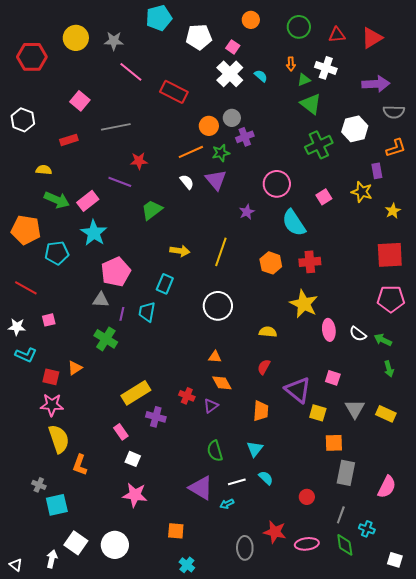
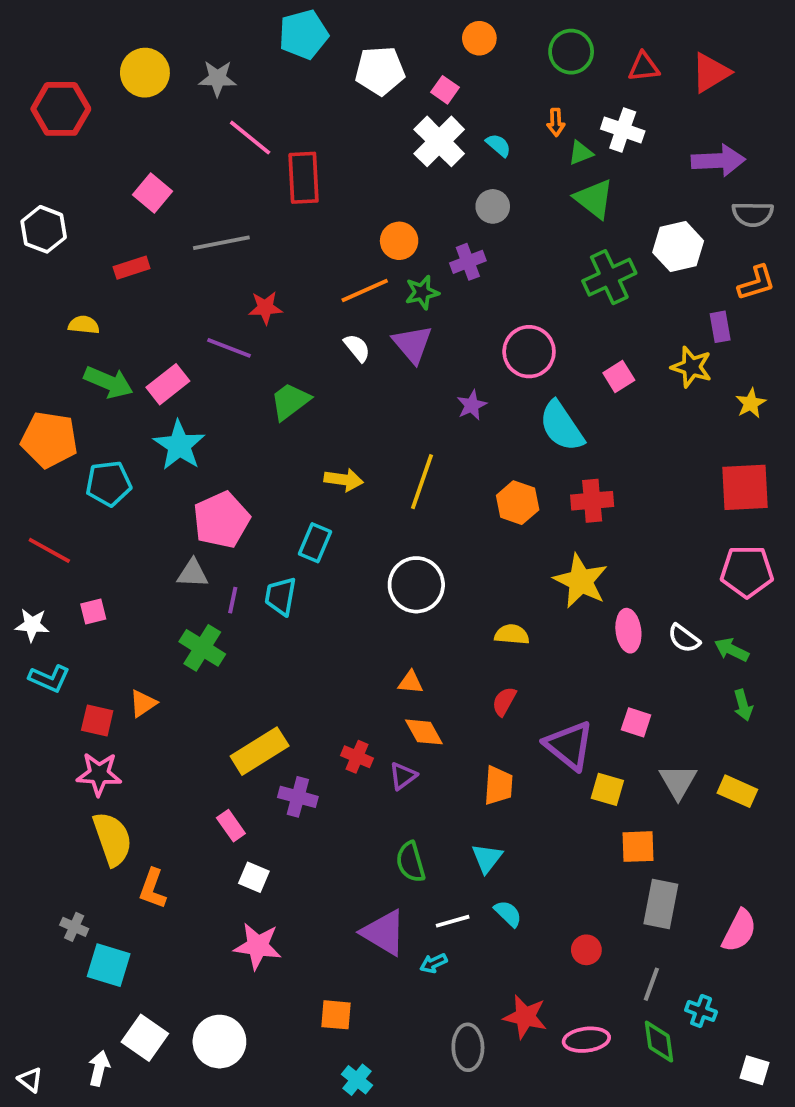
red rectangle: (174, 92) -> (304, 178), moved, turned 60
gray circle: (232, 118) -> (493, 206), moved
cyan square: (57, 505) -> (109, 965), turned 30

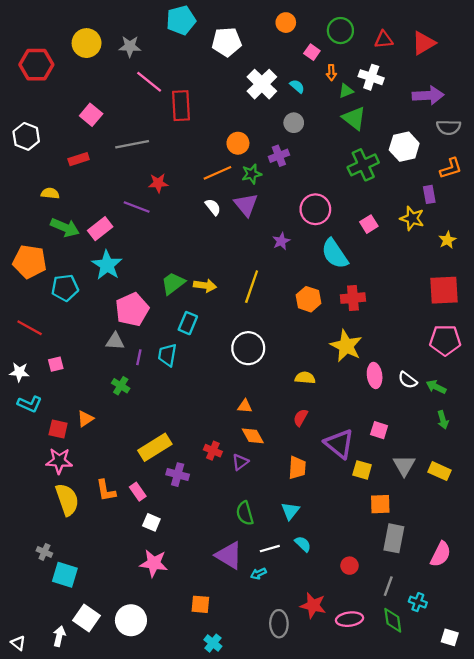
pink square: (445, 90) -> (312, 52), moved
green trapezoid: (290, 401) -> (173, 283), moved
green cross: (202, 648) -> (121, 386), size x0.7
orange L-shape: (153, 889) -> (106, 490), moved, turned -30

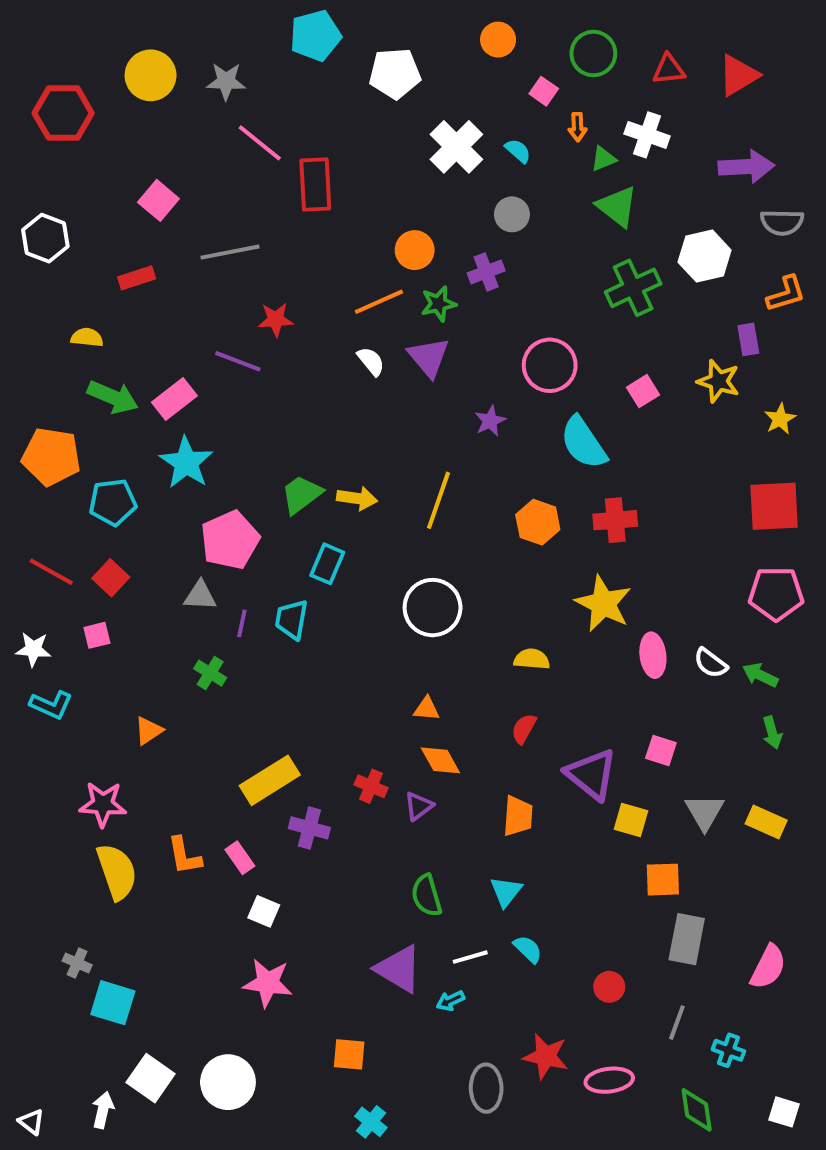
red square: (58, 429) -> (111, 578), moved, turned 30
green diamond: (393, 620) -> (697, 1110), moved

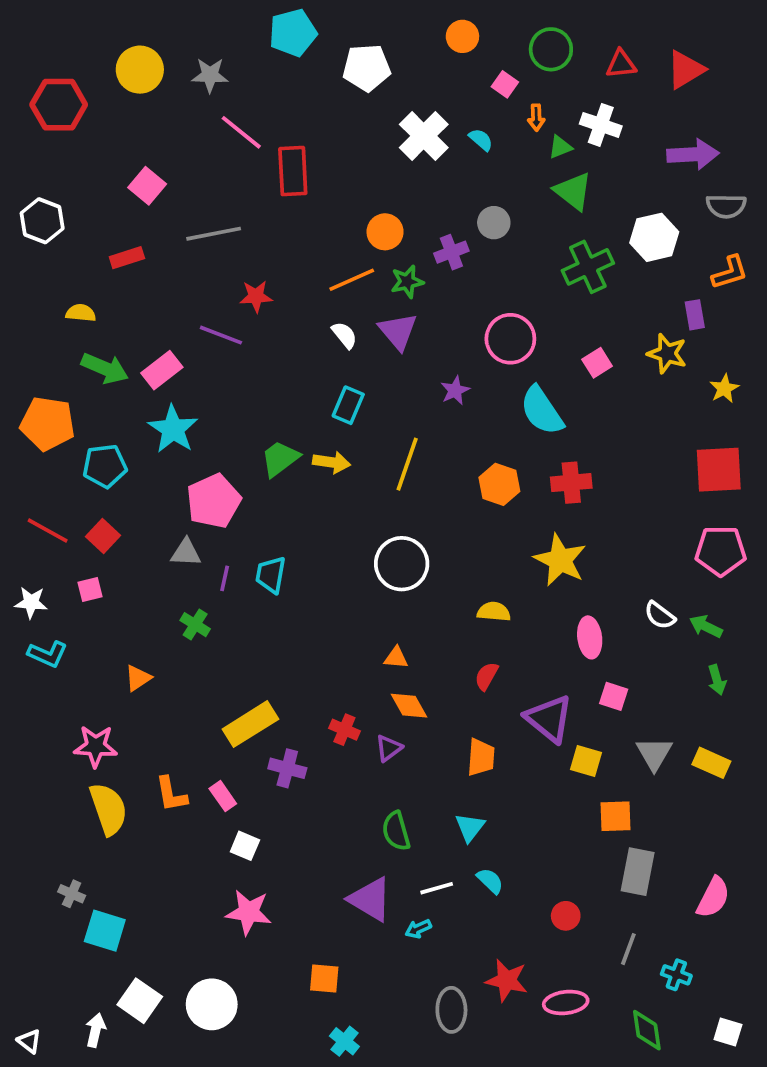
gray circle: (512, 214) -> (494, 223), moved
cyan rectangle: (327, 564) -> (348, 405), moved
pink ellipse: (653, 655) -> (590, 637), moved

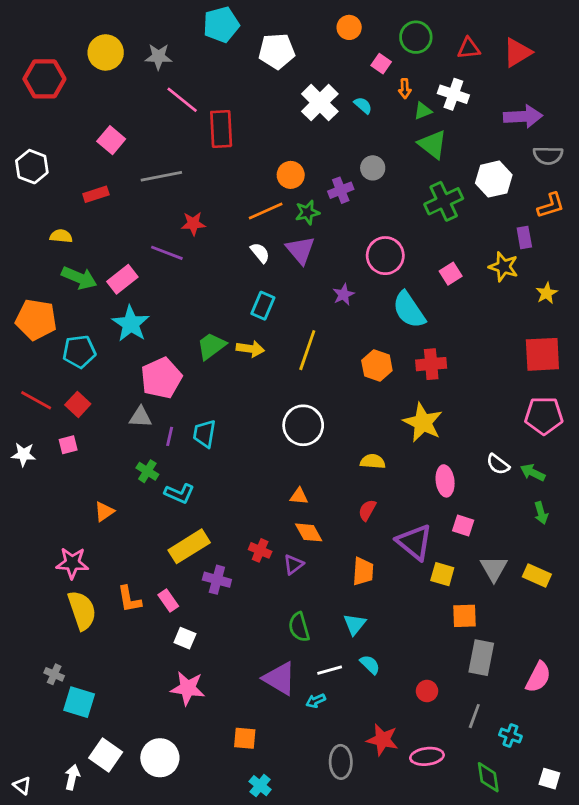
cyan L-shape: (48, 654) -> (179, 493), moved

